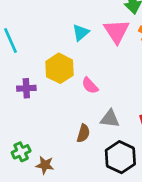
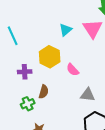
brown semicircle: (83, 133) -> (44, 92), moved
green cross: (21, 152) -> (28, 104), moved

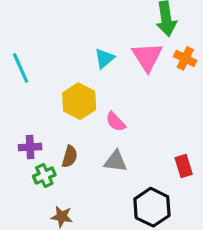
purple cross: (25, 72) -> (30, 147), moved
gray triangle: (88, 95) -> (116, 161), moved

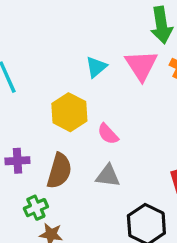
brown semicircle: (70, 157) -> (59, 171), size x1.5
green cross: (44, 176) -> (36, 208), moved

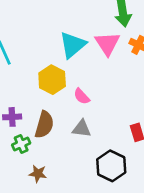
cyan triangle: (96, 67) -> (73, 45), size x1.6
green cross: (36, 208) -> (21, 144), moved

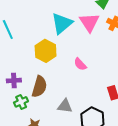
pink semicircle: (82, 96) -> (80, 64), moved
gray triangle: (82, 129) -> (65, 106), moved

